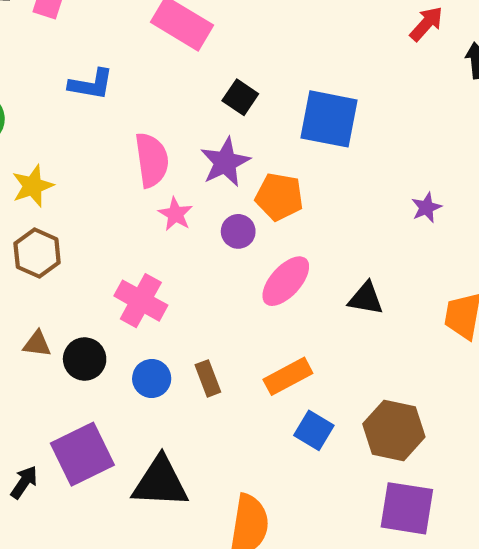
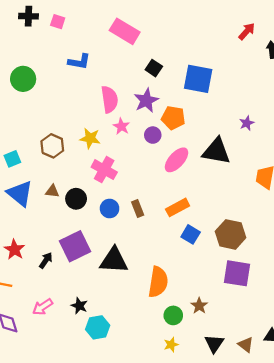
yellow star: (33, 186) -> (90, 138), moved, turned 30
black triangle: (366, 298) -> (216, 151), moved, size x1.6

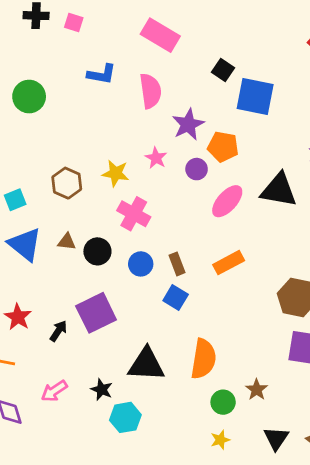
black square: (154, 68) -> (223, 70), moved
pink semicircle: (110, 99) -> (150, 91), moved
blue square: (191, 234) -> (176, 297), moved
black triangle: (114, 260) -> (146, 364), moved

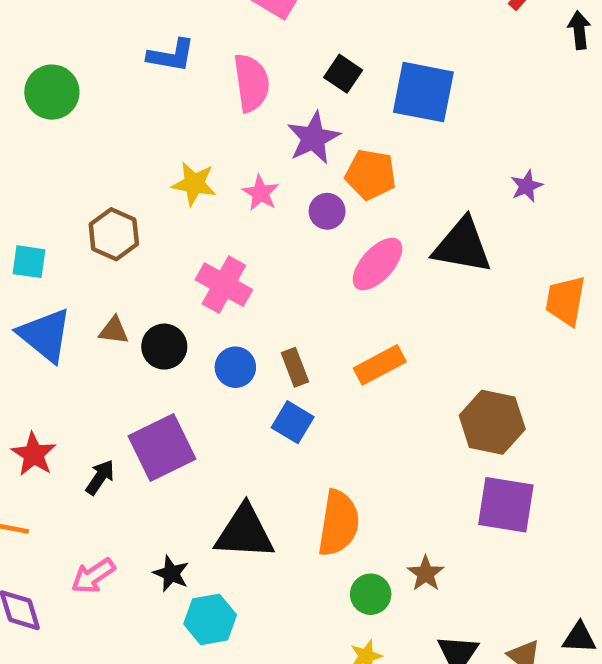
black square: (223, 70) -> (343, 74), moved
yellow star: (116, 173) -> (194, 184), moved
cyan square: (15, 200) -> (29, 262), turned 30

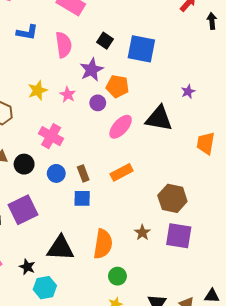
yellow star: (194, 184) -> (38, 90), turned -30
blue square: (293, 422) -> (82, 198), turned -30
brown star: (426, 574) -> (142, 233), moved

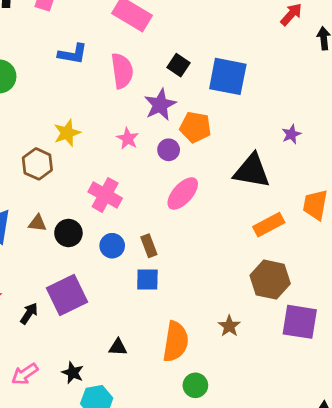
yellow star: (38, 90) -> (67, 133), moved
pink ellipse: (121, 127) -> (183, 194), moved
orange rectangle: (122, 172) -> (269, 225), moved
purple square: (179, 236) -> (300, 322), moved
black triangle: (60, 248) -> (118, 347), size x0.5

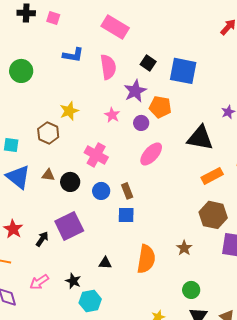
green circle: (195, 385) -> (191, 290), moved

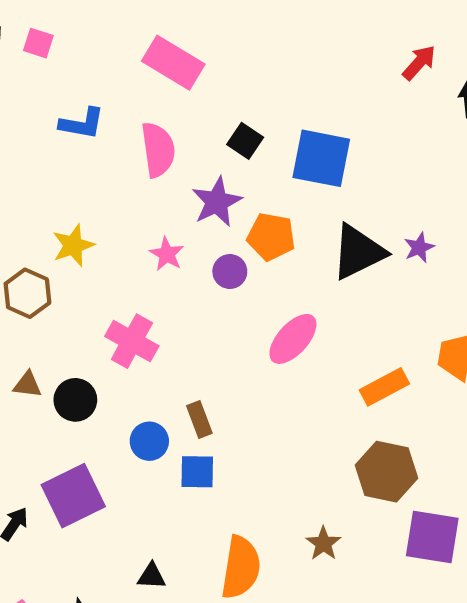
black triangle: (200, 138) -> (358, 252), moved, turned -36
pink ellipse: (151, 154) -> (293, 339), moved
blue circle: (101, 191) -> (149, 441), moved

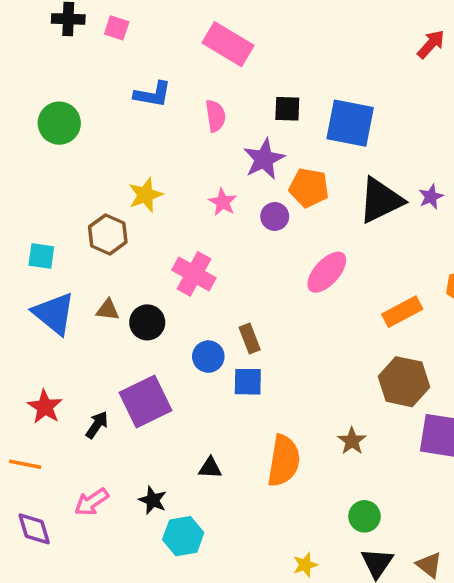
black square: (245, 141) -> (287, 109), turned -32
pink semicircle: (158, 150) -> (215, 116), size x0.7

